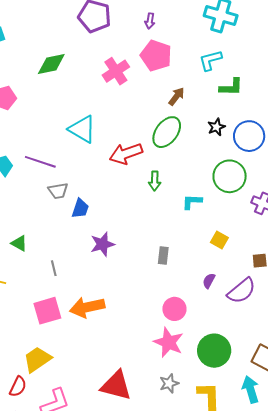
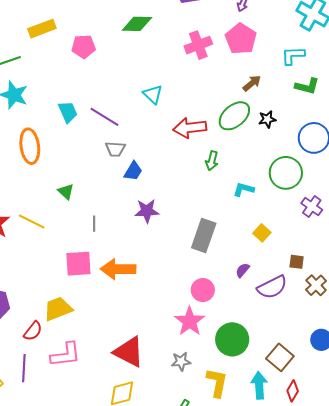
black star: (216, 127) -> (267, 119), moved
cyan triangle: (82, 129) -> (153, 94), size x0.7
gray rectangle: (163, 256) -> (204, 235), size x1.8

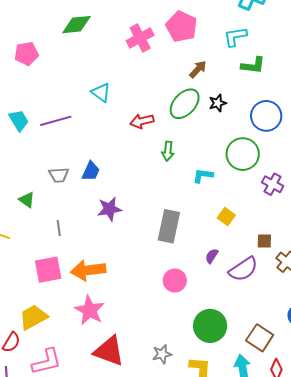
purple line: (104, 117) -> (56, 121), turned -40
red arrow: (190, 128) -> (142, 121), size x0.7
gray trapezoid: (115, 149) -> (59, 175), moved
pink star: (190, 321) -> (90, 310), moved

